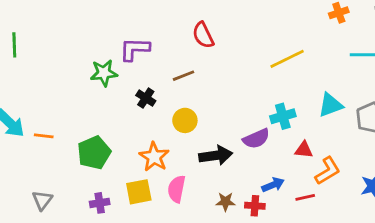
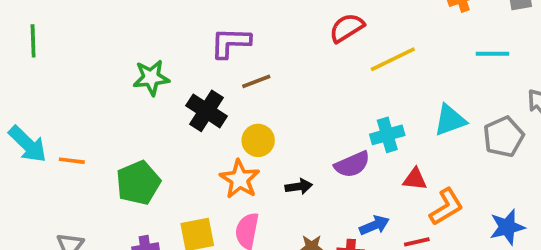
red semicircle: (203, 35) -> (347, 28), moved, turned 84
purple L-shape: (135, 49) -> (230, 43), moved
black cross: (146, 98) -> (206, 111), size x1.5
black arrow: (216, 155) -> (299, 187), size x0.6
orange star: (154, 157) -> (240, 179), moved

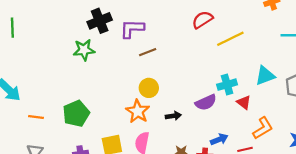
black cross: (206, 111) -> (100, 21), moved, turned 35
orange line: (72, 161) -> (36, 117), moved
red triangle: (415, 179) -> (244, 102), moved, turned 32

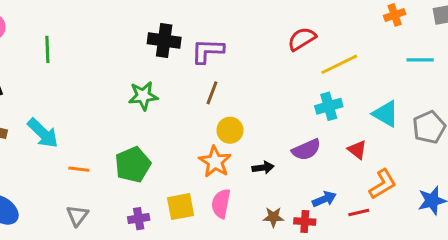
black cross: (100, 21) -> (164, 40), turned 30
green star: (84, 50) -> (143, 96), moved
brown line: (148, 52) -> (212, 93), moved, turned -48
cyan triangle: (265, 76) -> (386, 114), turned 50
cyan cross: (227, 85) -> (329, 106), moved

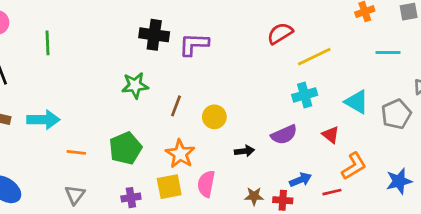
brown line: (212, 93) -> (176, 106), moved
cyan arrow: (43, 133) -> (43, 120), turned -44
orange star: (215, 162) -> (180, 154), moved

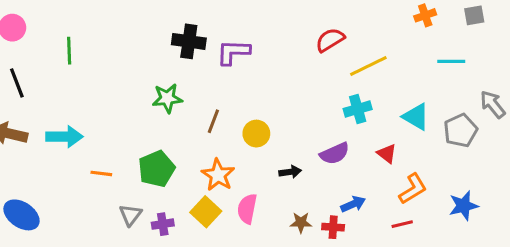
yellow square: (169, 187) -> (206, 212), turned -36
red line: (332, 192) -> (402, 224), moved
gray triangle: (75, 195) -> (130, 215), moved

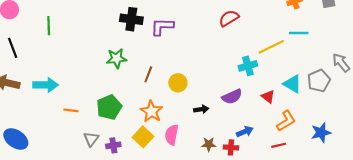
cyan line: (451, 61) -> (299, 33), moved
yellow line: (368, 66) -> (271, 47), moved
cyan triangle: (416, 117) -> (292, 84), moved

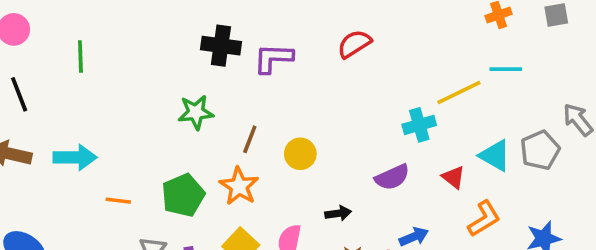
red semicircle: (229, 18) -> (354, 44), moved
black arrow: (201, 109) -> (338, 213), moved
orange star: (151, 111) -> (239, 186), moved

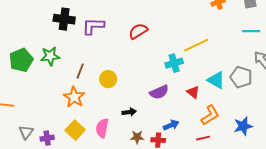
red semicircle: (354, 44) -> (138, 31), moved
cyan line: (506, 69) -> (251, 31), moved
gray pentagon: (540, 150) -> (241, 77), turned -30
green pentagon: (183, 195) -> (21, 60), moved

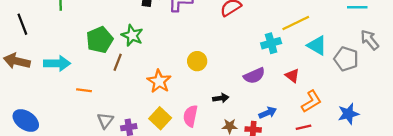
green star: (50, 56) -> (132, 35), turned 30
brown line: (80, 71) -> (118, 62), moved
cyan triangle: (216, 80) -> (317, 45), moved

